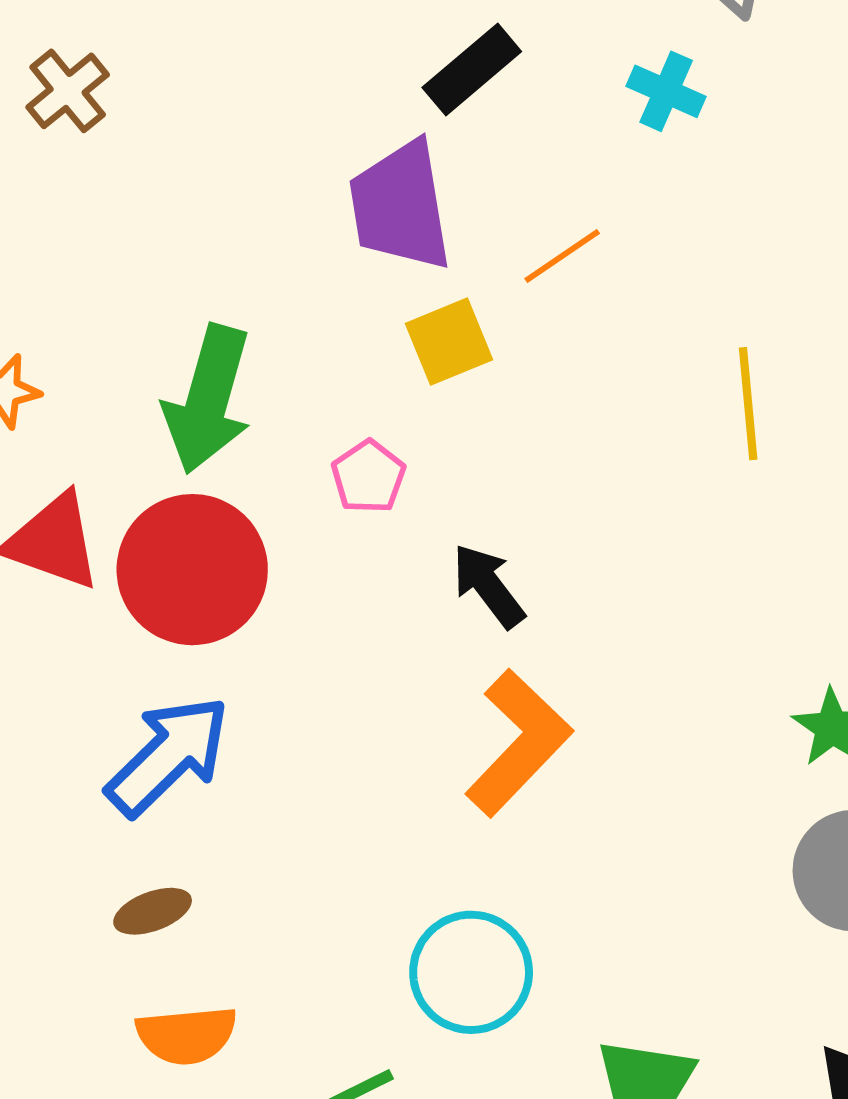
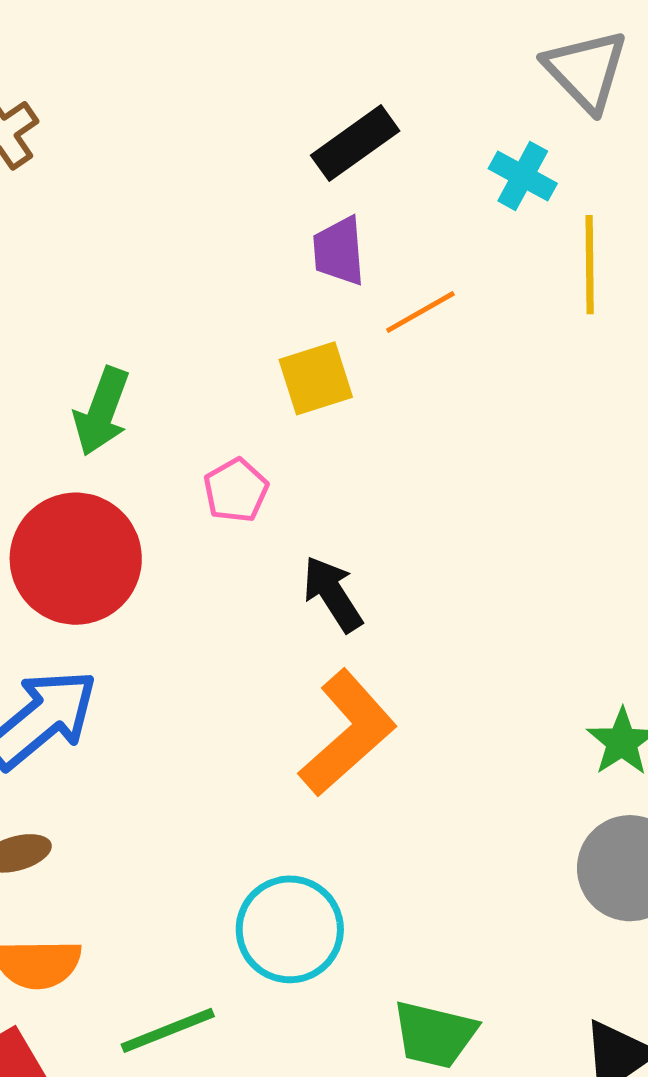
purple trapezoid: (400, 206) -> (339, 251), moved, size x0.6
green arrow: (208, 399) -> (102, 411), size x0.7
yellow line: (748, 404) -> (590, 265), moved

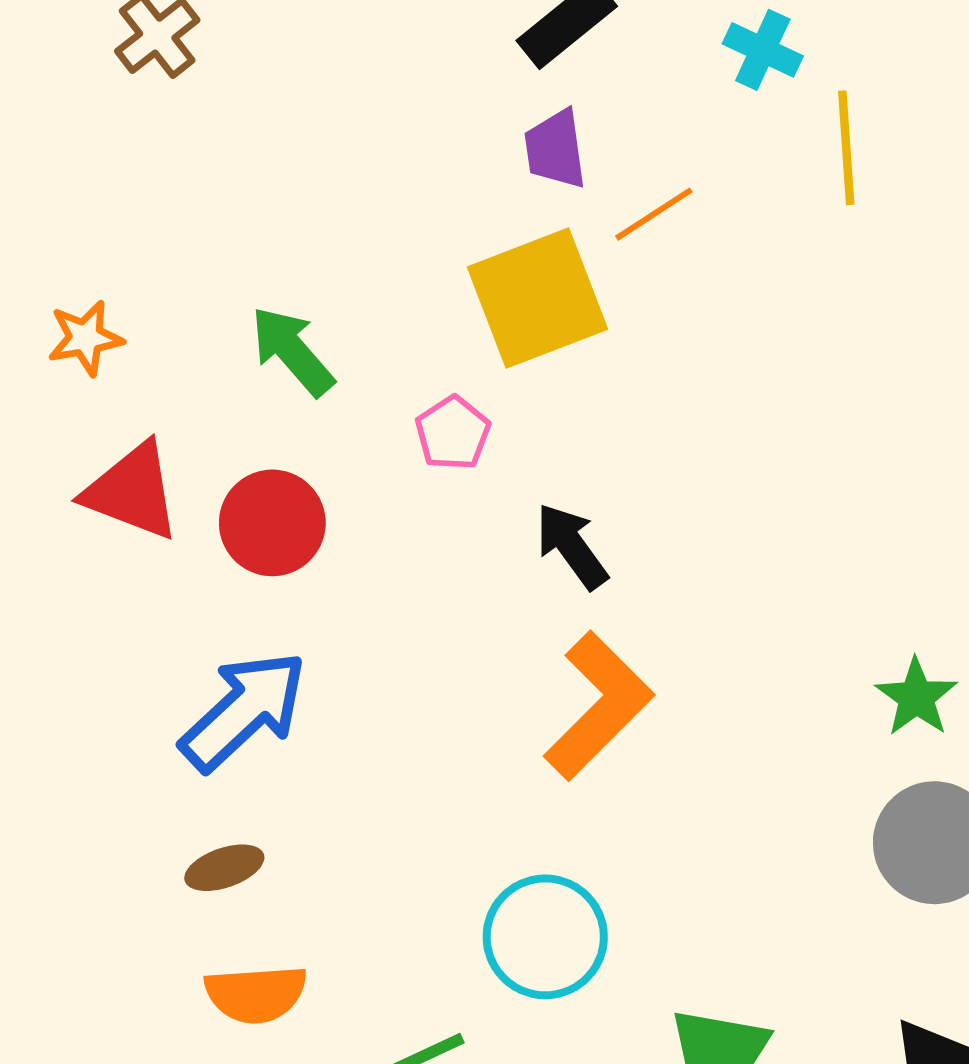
yellow square: (316, 378) -> (537, 298), size x1.6
green arrow: (102, 411) -> (292, 351), turned 122
red circle: (76, 559) -> (272, 523), size x0.7

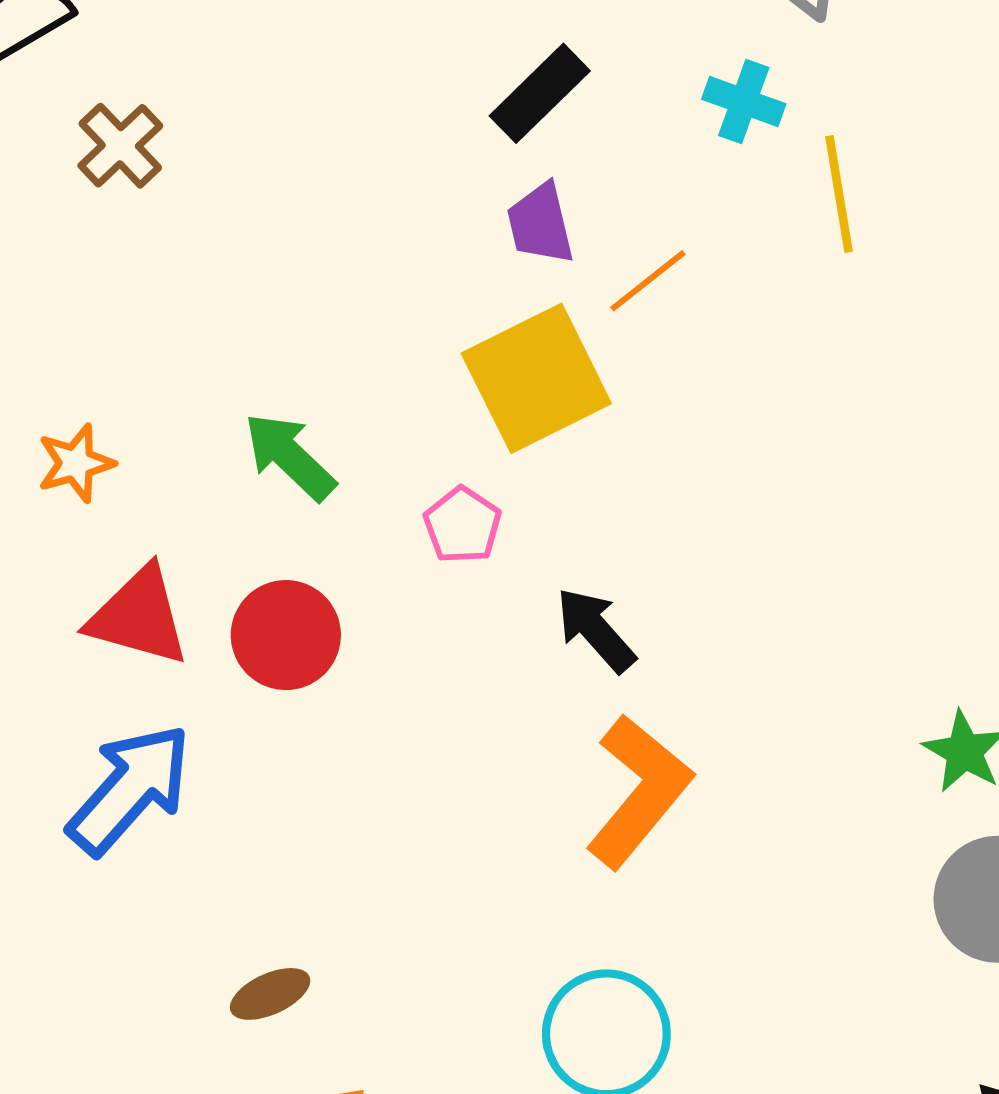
blue arrow: (244, 711) -> (130, 789), moved

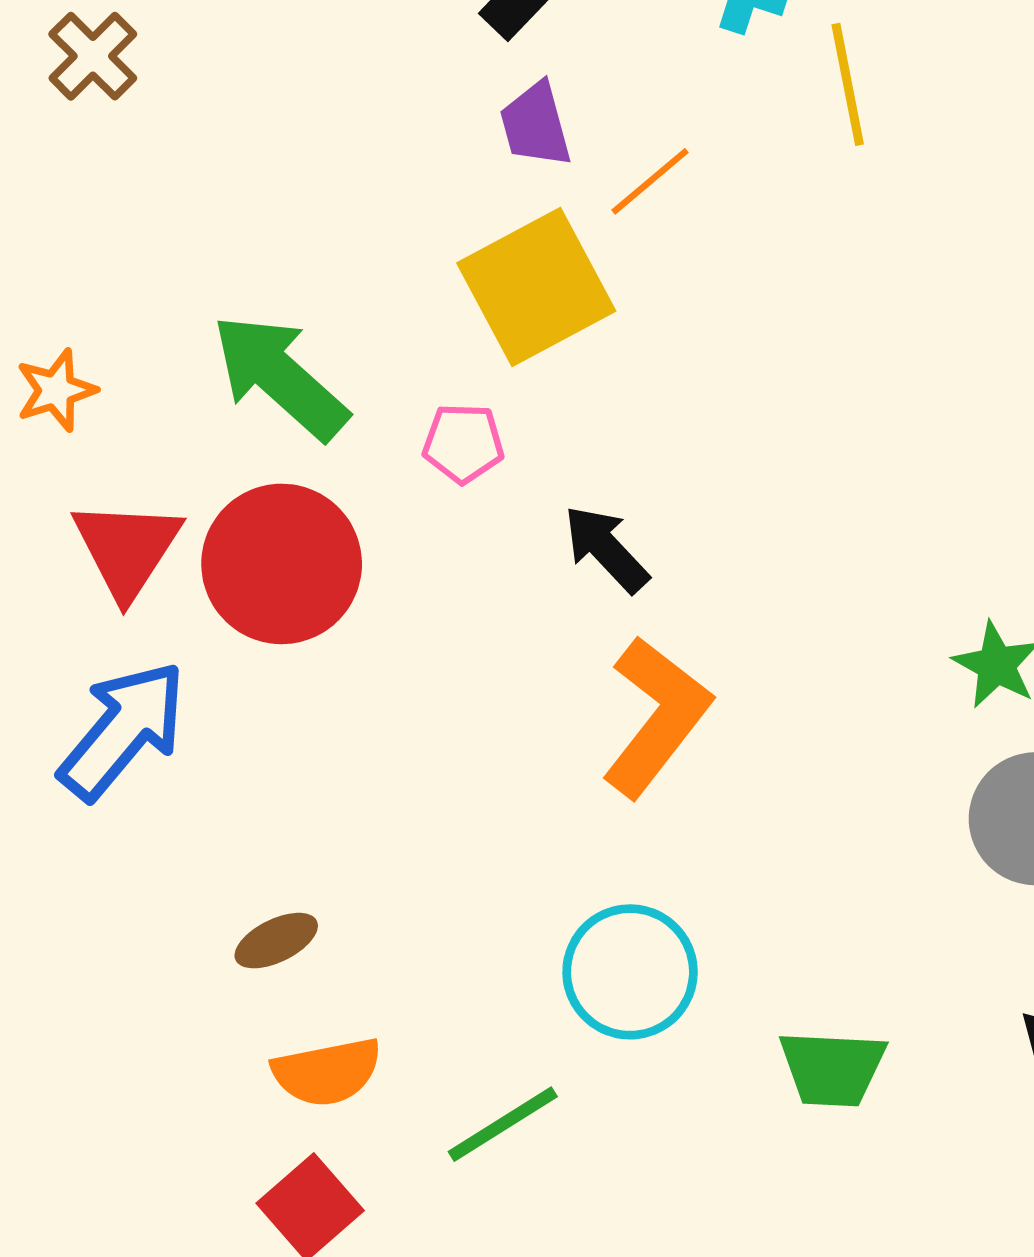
green arrow: (290, 456) -> (280, 377), size x1.4
pink pentagon: (462, 525) -> (463, 443), turned -30
red triangle: (139, 616) -> (127, 549), turned 49
red circle: (286, 635) -> (282, 564), size x1.4

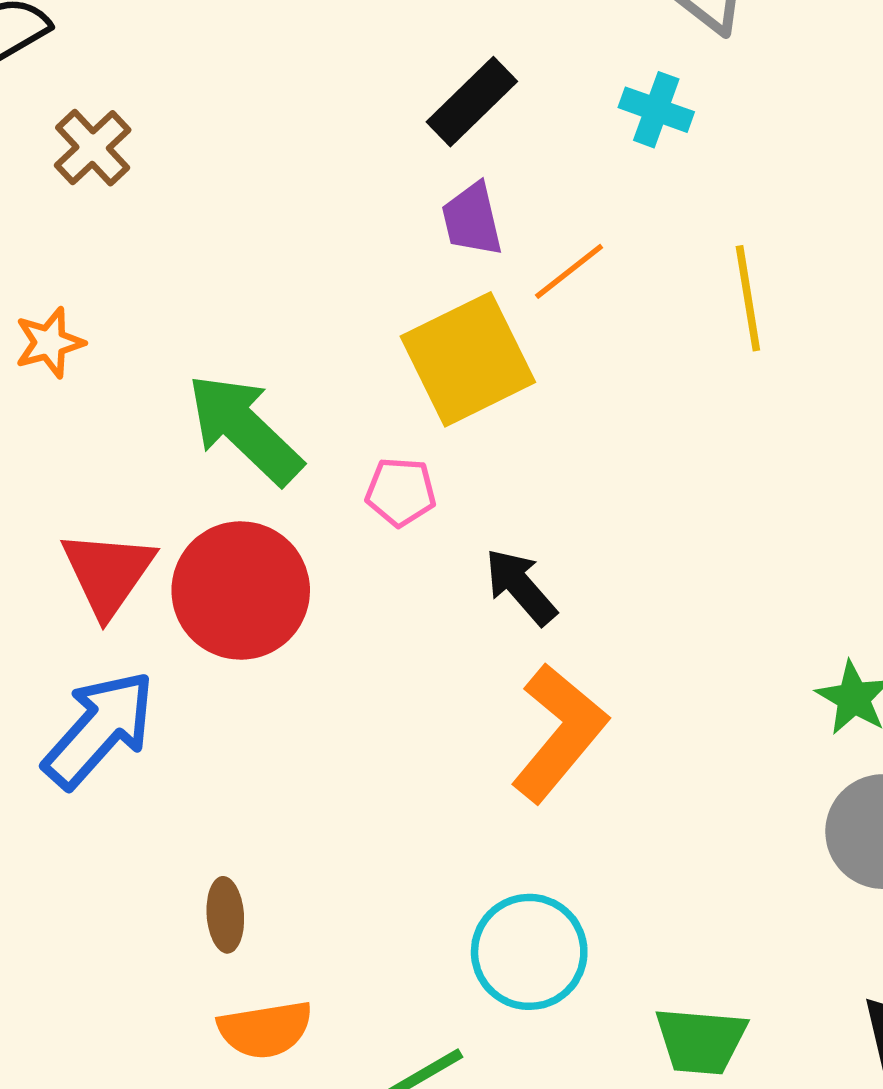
yellow line: (848, 84) -> (748, 298), moved
orange star: (56, 390) -> (49, 343), moved
brown ellipse: (276, 941) -> (225, 915), turned -70

